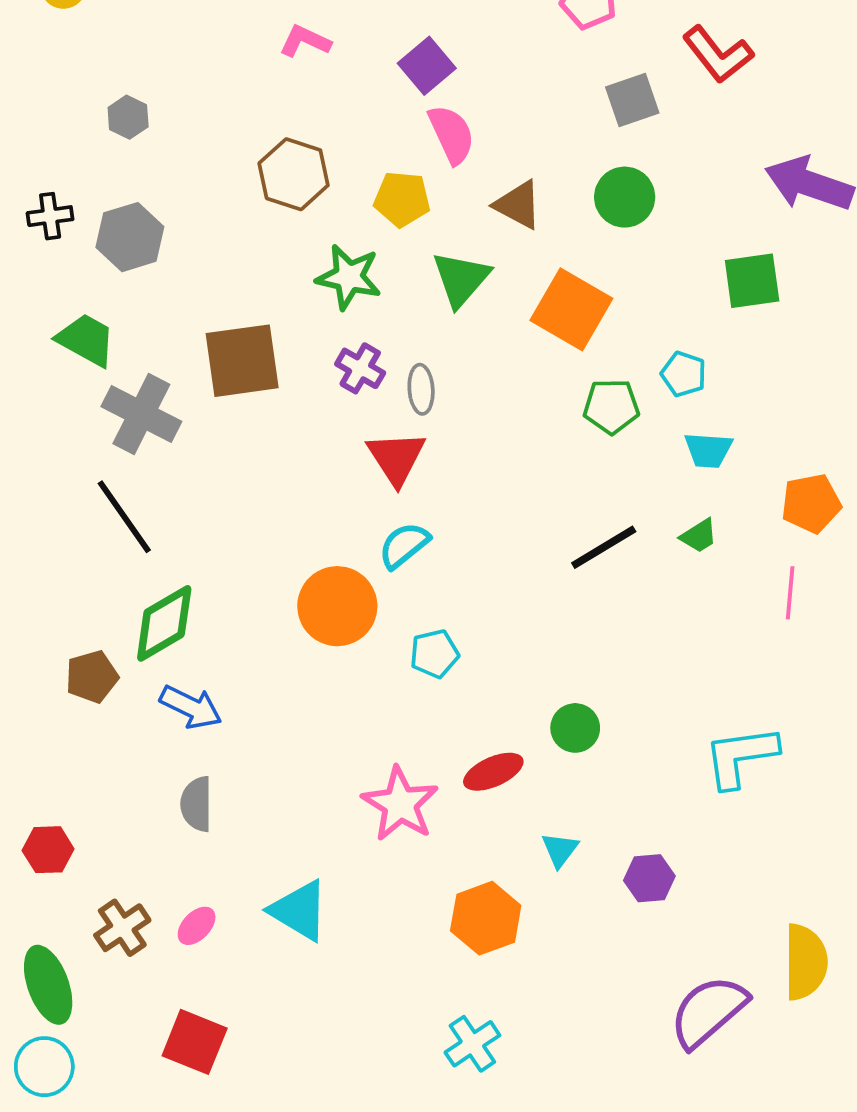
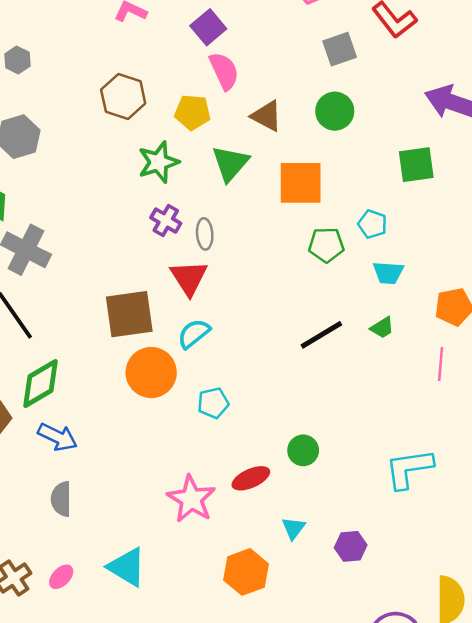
green star: (349, 277) -> (158, 162), turned -30
orange square: (571, 309) -> (301, 183), turned -30
brown square: (242, 361) -> (129, 314), moved

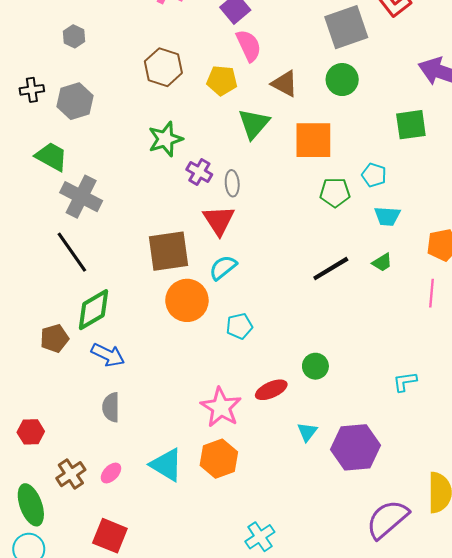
gray square: (340, 49) -> (346, 27), size x1.5
green star: (158, 162) -> (165, 139), moved
cyan L-shape: (409, 469) -> (405, 382), size x0.6
purple hexagon: (351, 546) -> (355, 447), size x1.8
orange hexagon: (246, 572) -> (219, 459), moved

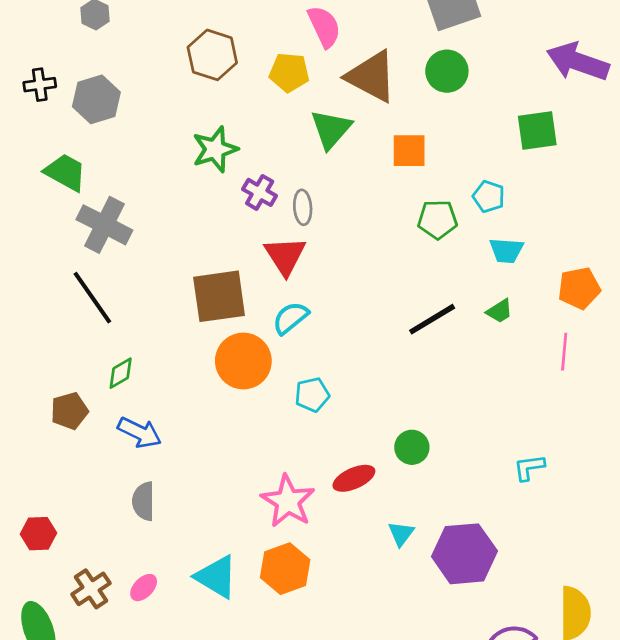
brown triangle: (285, 84) -> (371, 77), size x1.5
orange square: (313, 140) -> (409, 151), size x0.7
green diamond: (93, 310) -> (121, 373), size x0.6

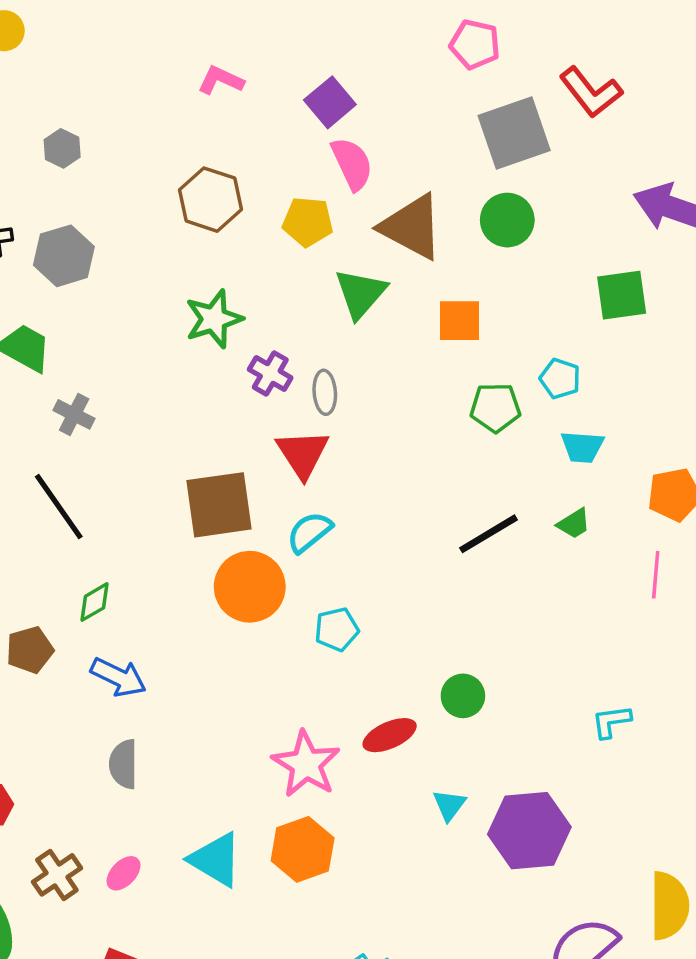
gray cross: (104, 225) -> (74, 414), size x0.6

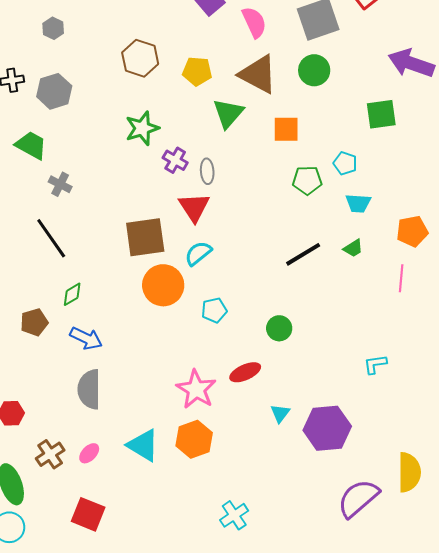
pink semicircle: (352, 164) -> (254, 22), moved
green circle: (463, 696) -> (279, 328), moved
gray semicircle: (124, 764) -> (89, 389), size x1.4

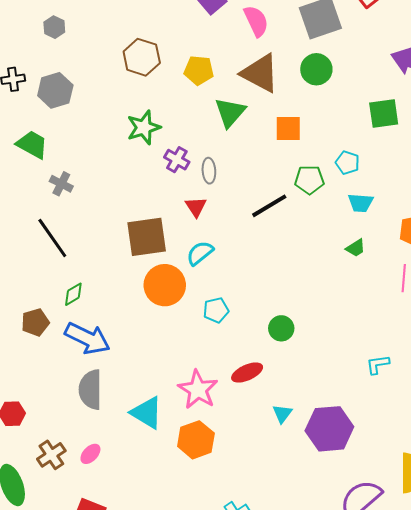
red triangle: (194, 207) -> (196, 207), size x0.7
black line: (303, 254) -> (269, 206), moved
blue arrow: (86, 338) -> (87, 338), size x1.4
cyan triangle: (143, 445) -> (147, 413), moved

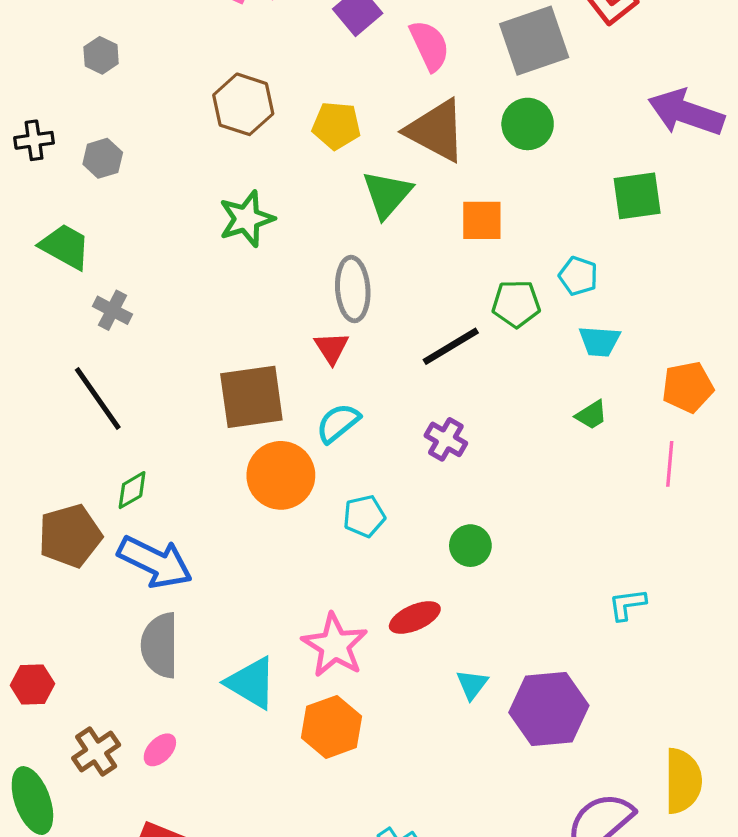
gray hexagon: (55, 90) -> (103, 158), size x0.7
purple cross: (177, 160) -> (446, 439), moved
gray ellipse: (209, 171) -> (353, 289), size x1.5
brown pentagon: (35, 322) -> (70, 536), size x1.4

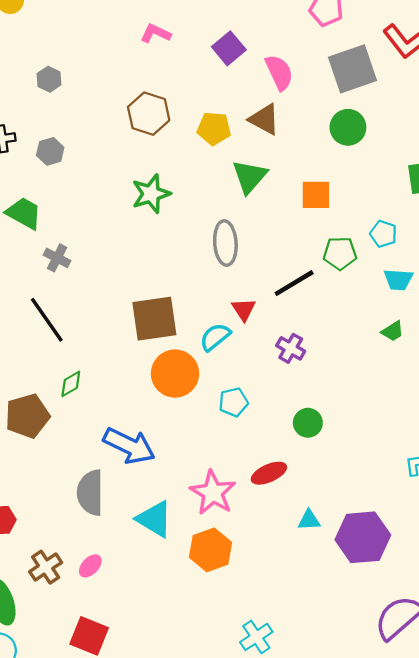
brown triangle: (436, 131) -> (264, 119), moved, size x0.7
red triangle: (331, 348) -> (244, 309), moved
blue arrow: (155, 562) -> (129, 446), moved
cyan triangle: (472, 684) -> (309, 520), turned 50

